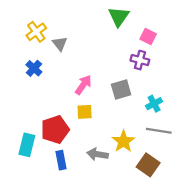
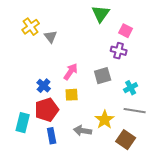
blue cross: (34, 68) -> (44, 86), moved

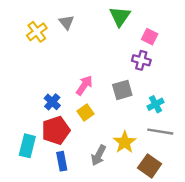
gray triangle: (51, 37) -> (66, 22), moved
yellow square: (72, 95) -> (85, 113), turned -32
gray arrow: (83, 131) -> (99, 155), turned -72

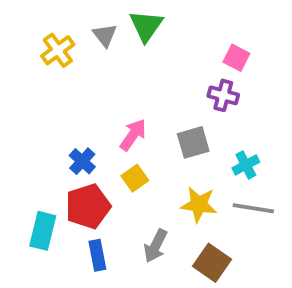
green triangle: (120, 16) -> (146, 26), moved
yellow star: (125, 142) -> (199, 204), moved, turned -30
brown square: (150, 166) -> (212, 263), moved

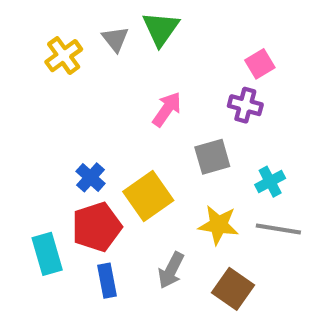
pink square: (236, 58) -> (260, 64), turned 32
pink arrow: (133, 135) -> (167, 109), moved
yellow square: (135, 178) -> (148, 196), size x1.6
cyan rectangle: (43, 231) -> (47, 254), turned -30

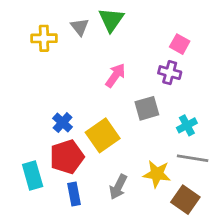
yellow cross: (64, 56) -> (44, 38), turned 35
pink square: (260, 64) -> (180, 44), turned -30
yellow star: (218, 225) -> (157, 174), moved
brown square: (233, 289) -> (185, 200), moved

